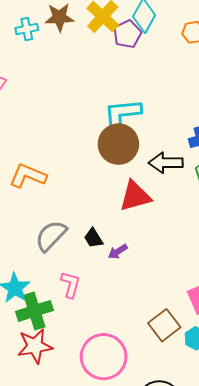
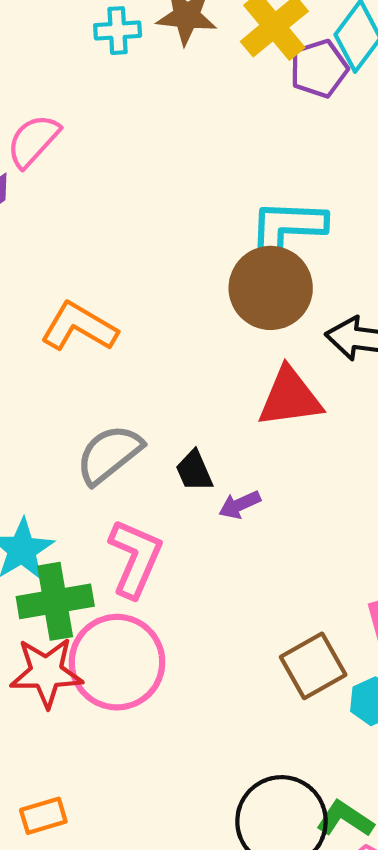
pink L-shape: (71, 285) -> (135, 558), size x1.4
pink circle: (104, 357) -> (117, 662), moved

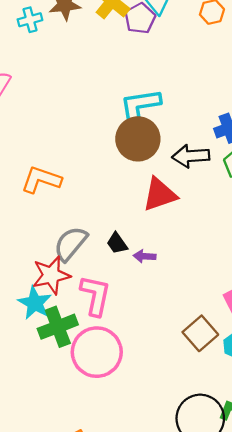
purple arrow: (240, 505) -> (145, 256), turned 40
red star: (46, 672) -> (51, 275), moved

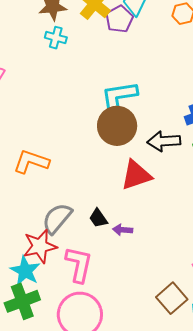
cyan cross: (30, 20) -> (56, 38), moved, turned 30
green cross: (58, 327) -> (22, 301), moved

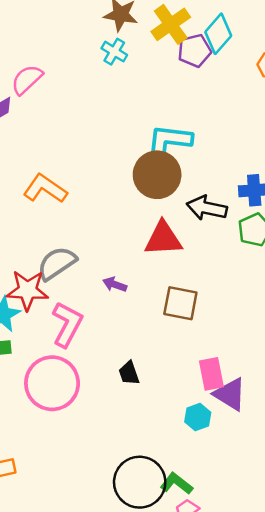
black trapezoid: (98, 218) -> (129, 373), moved
purple arrow: (123, 230) -> (115, 284), moved
brown square: (172, 298) -> (180, 303), moved, turned 36

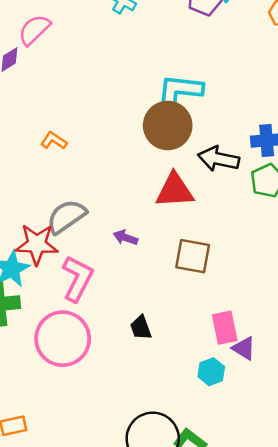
orange L-shape: (45, 189) -> (54, 141), size x0.6
purple triangle: (230, 394) -> (244, 348), size x0.7

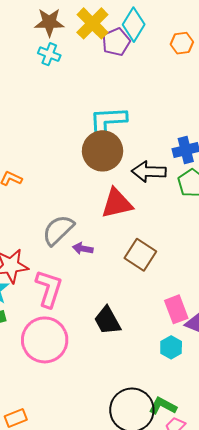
gray semicircle: (66, 217) -> (58, 230), moved
brown square: (193, 256) -> (140, 255), turned 32
black trapezoid: (141, 328) -> (107, 321), size x1.4

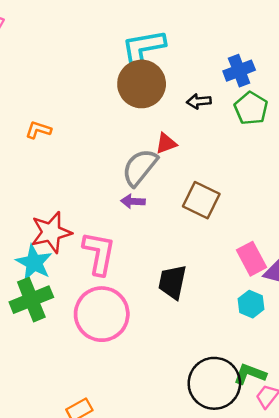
black arrow: (149, 172) -> (199, 101), size x0.6
red triangle: (117, 203) -> (166, 143), size x0.6
gray semicircle: (58, 230) -> (140, 167), moved
black trapezoid: (107, 321) -> (172, 282), turned 48

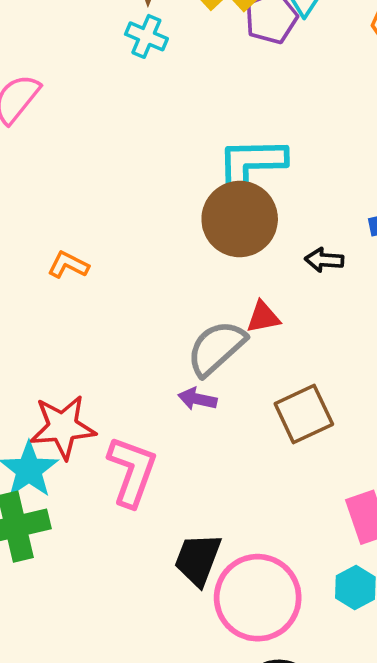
brown square: (201, 200) -> (304, 414), turned 30
black trapezoid: (172, 282) -> (198, 559), moved
pink circle: (102, 314) -> (258, 598), moved

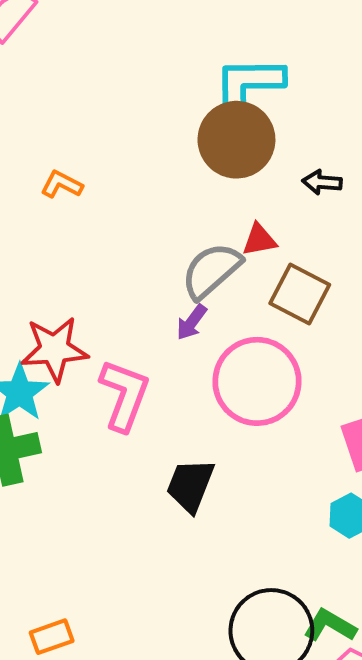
purple arrow: (197, 399) -> (192, 322), turned -66
brown square: (304, 414) -> (300, 294), moved, turned -38
pink circle: (258, 598) -> (257, 381), moved

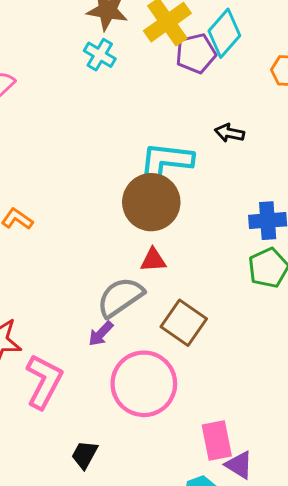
black arrow: (322, 182) -> (229, 133), moved
red triangle: (259, 240) -> (153, 260), moved
black trapezoid: (190, 485) -> (84, 455), size x0.7

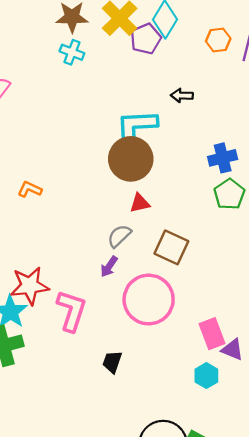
gray semicircle: (120, 297) -> (119, 236), size x0.7

